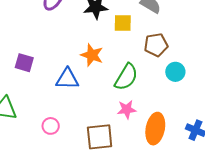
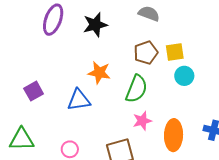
yellow square: (123, 23) -> (175, 52), moved
brown pentagon: (156, 45) -> (146, 53), moved
purple square: (24, 63) -> (34, 91), turned -36

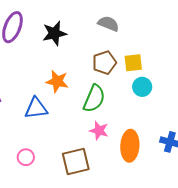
pink star: (142, 121) -> (99, 131), turned 30

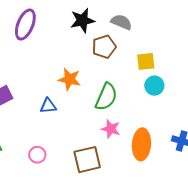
black star: (54, 33) -> (82, 20), moved
brown pentagon: (104, 63) -> (104, 47), moved
blue triangle: (36, 108) -> (48, 106), size x0.7

